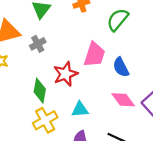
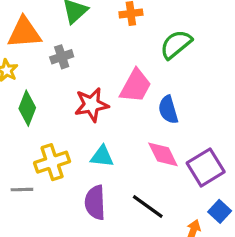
green diamond: (40, 91) -> (27, 108), moved

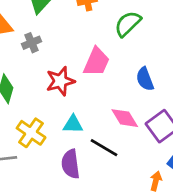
blue semicircle: (168, 110) -> (145, 79), moved
yellow cross: (52, 162) -> (31, 133), turned -32
black line: (148, 207) -> (104, 148), moved

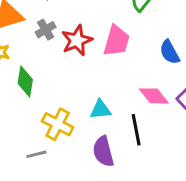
red star: (60, 81) -> (77, 40), moved
black line: (104, 148) -> (136, 130), turned 56

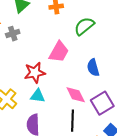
red star: (77, 40) -> (35, 73), moved
black line: (136, 130) -> (72, 121), moved

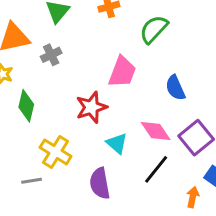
cyan triangle: (38, 96) -> (117, 143), moved, turned 42
black line: (72, 121) -> (156, 169), turned 45

